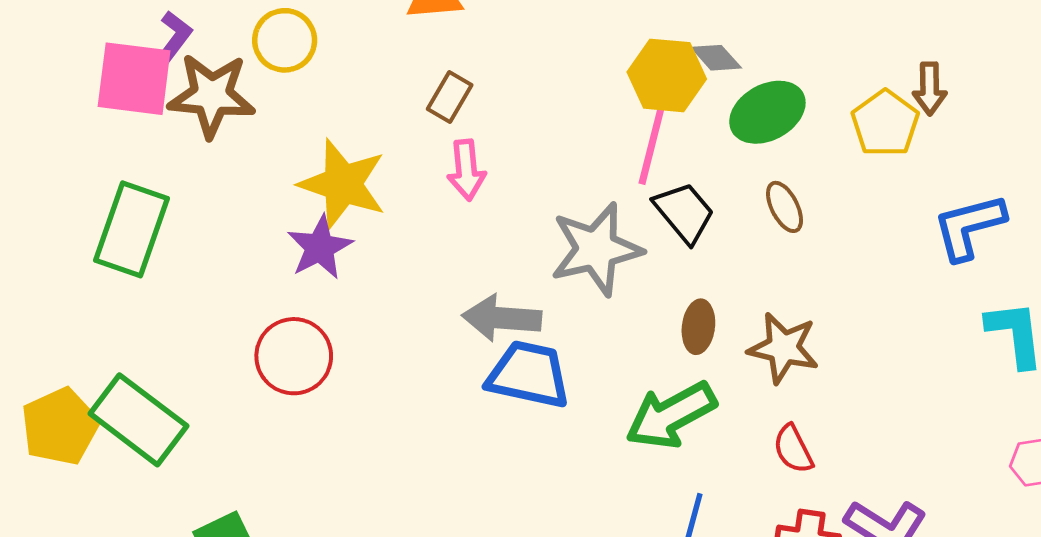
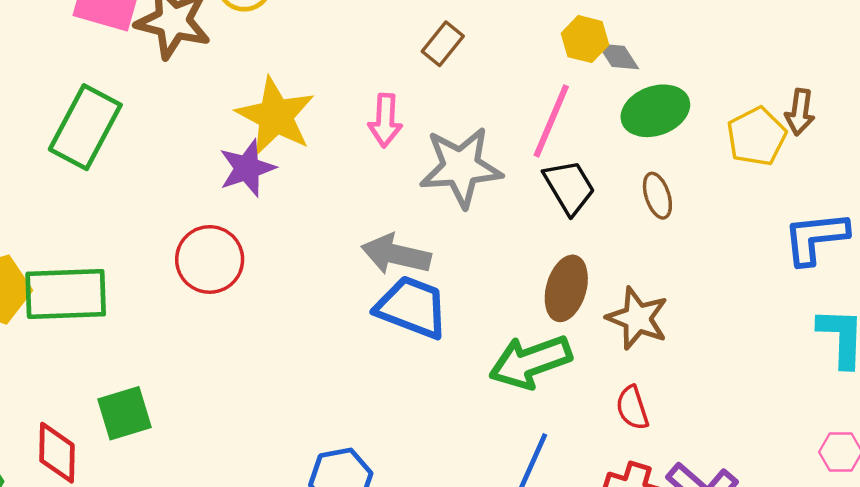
yellow hexagon: (667, 75) -> (585, 39), moved, size x0.7
brown rectangle: (450, 97) -> (443, 44), moved
gray star: (596, 249) -> (461, 167), moved
brown ellipse: (698, 327) -> (566, 288), size x1.4
green rectangle: (138, 420) -> (66, 294), turned -48

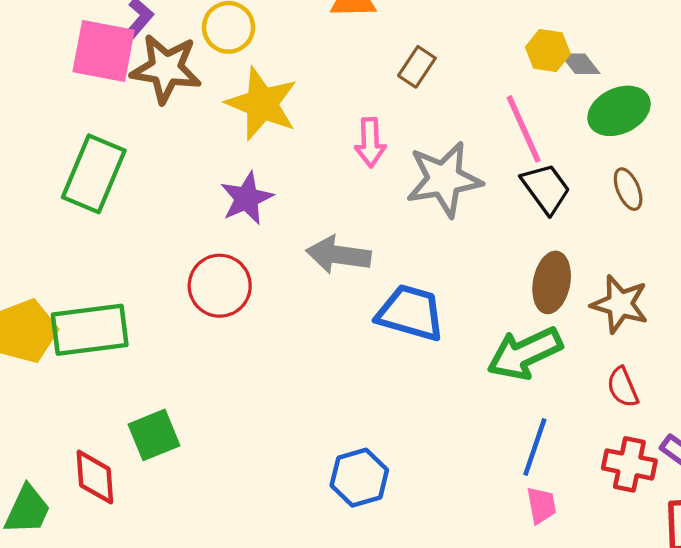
yellow star: (275, 116) -> (262, 104), moved
pink line: (551, 121) -> (524, 129), turned -42
gray arrow: (396, 254) -> (339, 255), moved

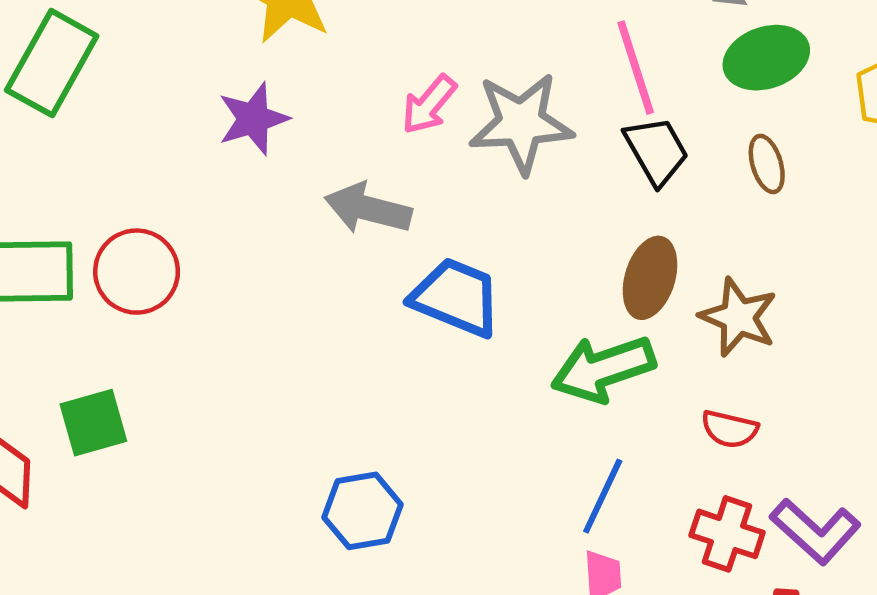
pink arrow: (370, 142) -> (429, 105), moved, turned 36
red circle: (220, 286) -> (137, 272), moved
red semicircle: (623, 387) -> (730, 429), turned -60

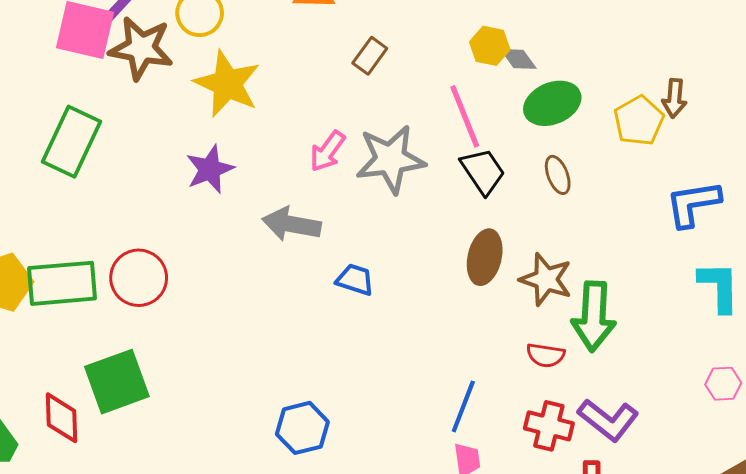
blue trapezoid: (456, 297) -> (355, 280), size x0.6
green arrow: (603, 369) -> (594, 316), moved, turned -64
green square: (93, 423) -> (117, 382), size x1.4

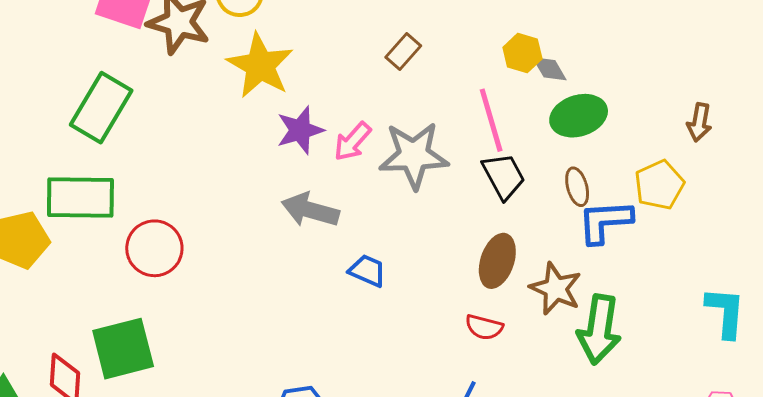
yellow pentagon: (639, 121) -> (659, 185), moved
purple star: (210, 169) -> (300, 130), moved
blue L-shape: (693, 204) -> (605, 222), moved
green rectangle: (62, 283) -> (80, 198), moved
red semicircle: (545, 355) -> (484, 327), moved

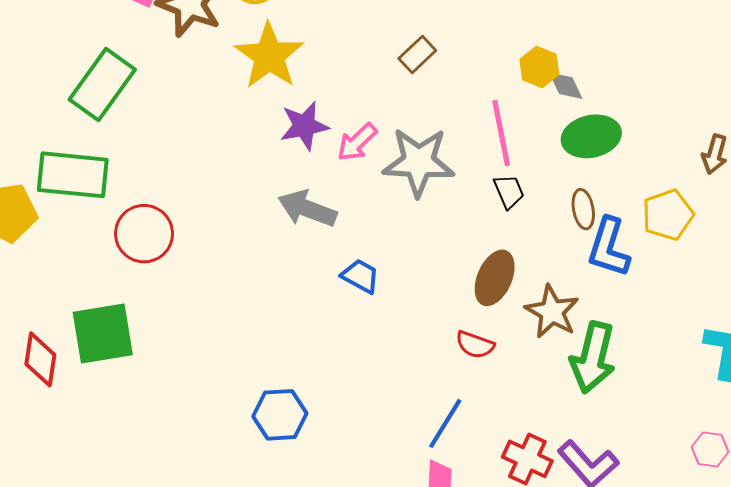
black trapezoid: (504, 176) -> (509, 191), size x0.7
blue L-shape: (605, 222) -> (609, 247), turned -74

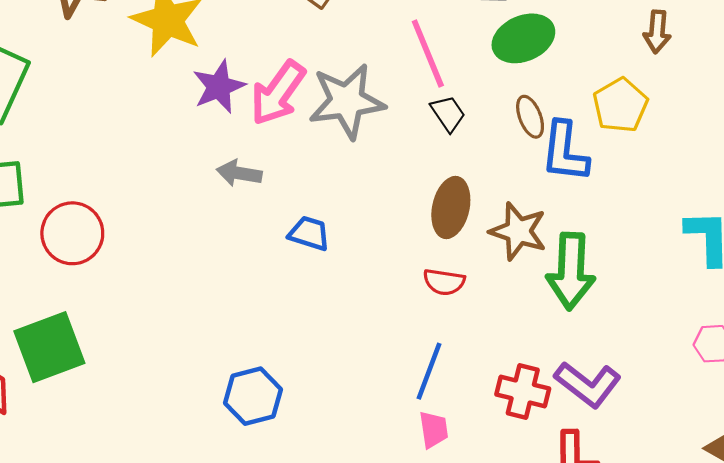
pink arrow: (357, 142) -> (278, 93), size x1.4
gray arrow: (307, 209) -> (239, 173), size x0.7

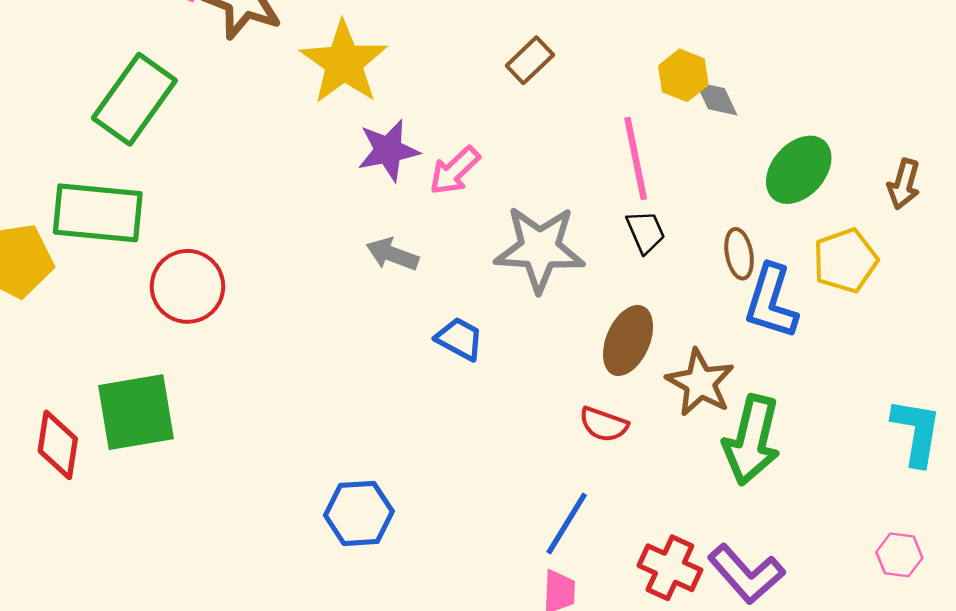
green ellipse: (523, 38) -> (799, 170), moved, turned -36
pink arrow: (278, 93) -> (455, 171), size x0.7
gray star: (347, 101) -> (540, 249), moved

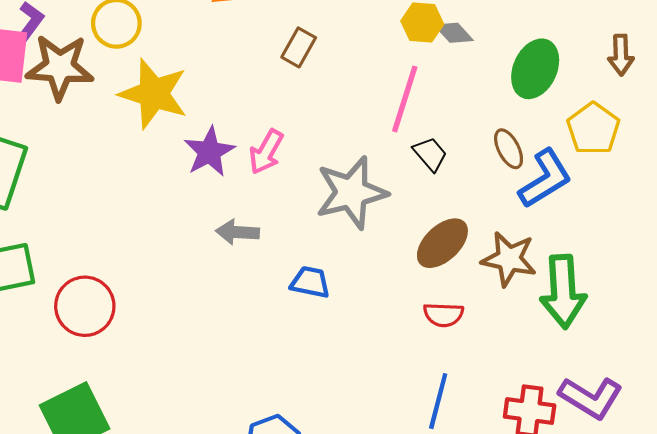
pink line: (636, 158) -> (405, 99), turned 46
blue L-shape: (771, 302) -> (545, 179), turned -122
brown ellipse: (628, 340) -> (442, 243), turned 40

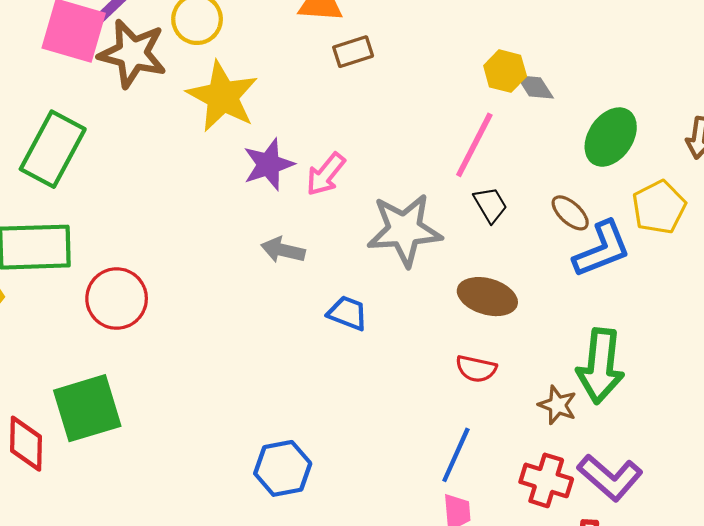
brown rectangle: (299, 47) -> (353, 52), moved, turned 33
brown ellipse: (509, 149) -> (570, 213), turned -30
brown ellipse: (442, 243) -> (487, 297), turned 50
brown star: (509, 259) -> (557, 405), moved, size x0.7

